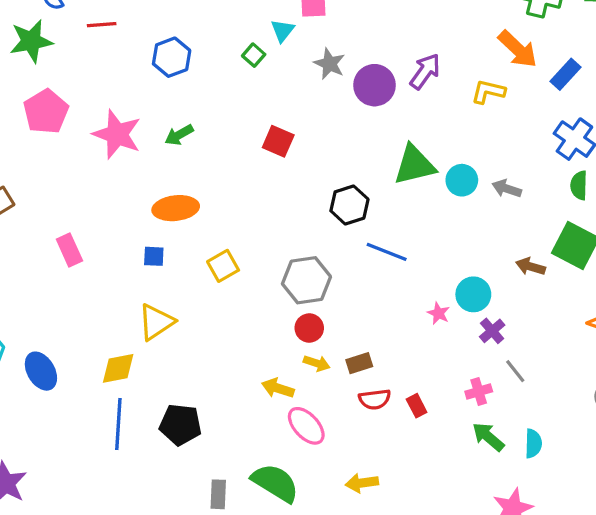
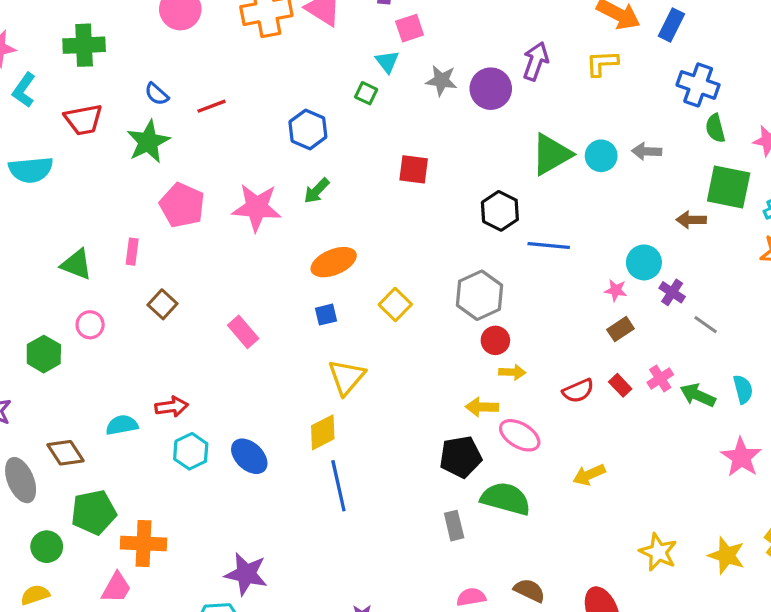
blue hexagon: (172, 57) -> (308, 129), moved
brown rectangle: (359, 363) -> (621, 329), moved
pink cross: (479, 391) -> (660, 379), moved
black pentagon: (180, 425) -> (461, 457), moved

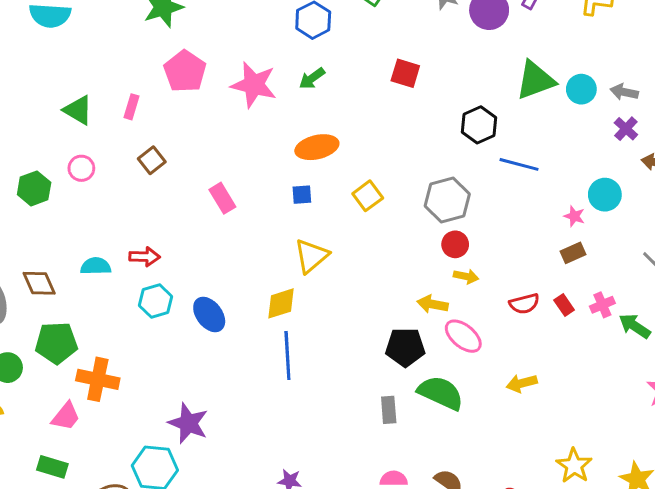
purple cross: (672, 292) -> (626, 129), moved

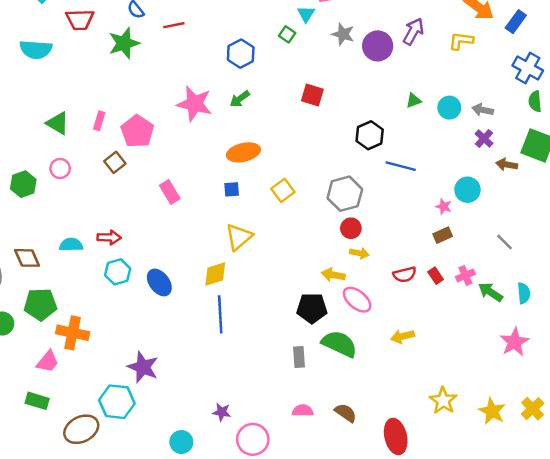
pink pentagon: (185, 71) -> (137, 131), moved
green triangle: (535, 80) -> (414, 101), size x0.5

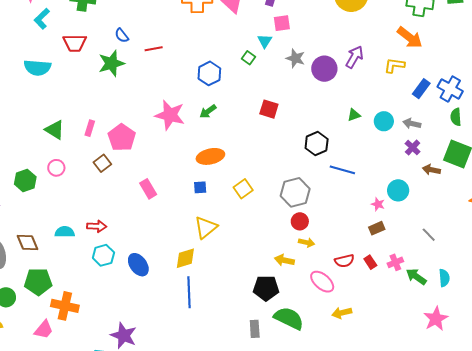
blue rectangle: (516, 22) -> (421, 89), moved
pink ellipse: (357, 300) -> (322, 282), moved

